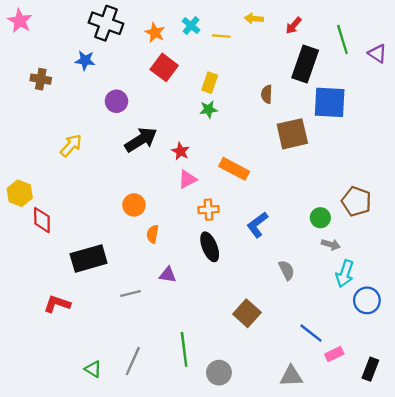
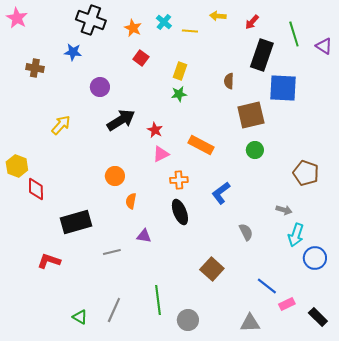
red square: (164, 67) -> (141, 58), size x0.7
green circle: (320, 218) -> (255, 150), moved
black rectangle: (370, 369) -> (318, 317), turned -66

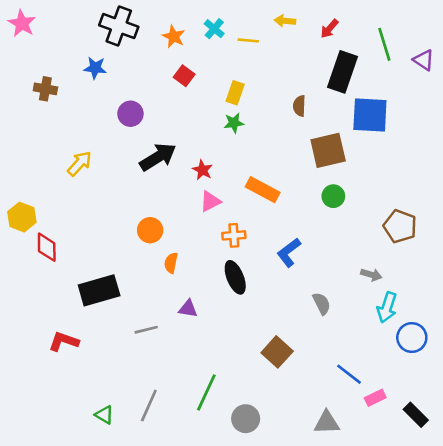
green line: (158, 300) -> (206, 392), turned 32

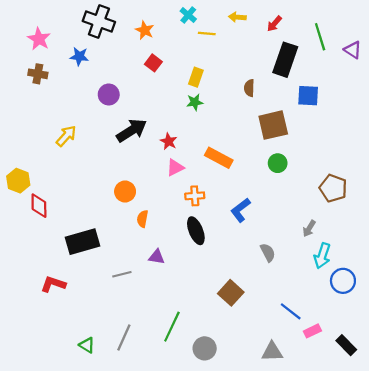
pink star: (22, 23) -> (39, 39), moved
cyan cross: (214, 29) -> (188, 15), moved
blue square: (370, 115) -> (308, 96), size x0.7
gray arrow: (371, 275) -> (309, 229), turned 105

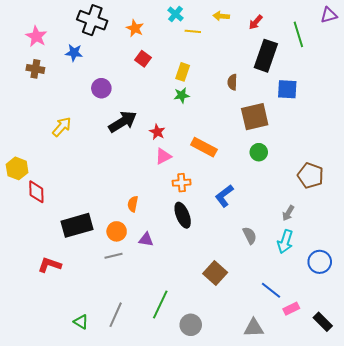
purple triangle: (353, 50) -> (329, 15), moved, turned -48
orange circle: (125, 191) -> (117, 231), moved
cyan arrow: (322, 256) -> (285, 242), moved

